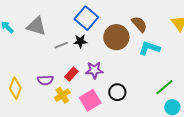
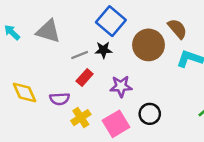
red rectangle: (71, 74) -> (85, 78), moved
yellow diamond: (15, 88) -> (24, 93), moved, turned -45

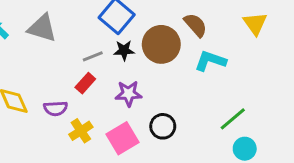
black star: (103, 50) -> (124, 50), moved
gray line: (80, 55) -> (93, 56), moved

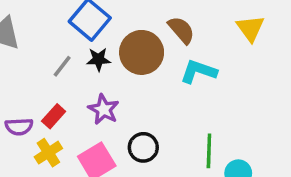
gray line: (93, 56) -> (62, 66), turned -30
red rectangle: (85, 83) -> (54, 116), moved
purple star: (129, 94) -> (104, 109), turned 30
green line: (233, 119) -> (209, 151), moved, turned -48

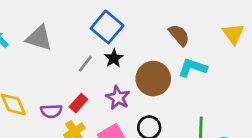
brown circle: (142, 52) -> (153, 79), moved
black star: (98, 59) -> (114, 58), turned -30

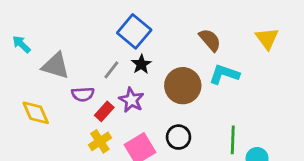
gray triangle: (39, 38) -> (56, 66), moved
purple star: (118, 98) -> (131, 100), moved
purple semicircle: (51, 111) -> (83, 94), moved

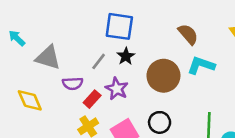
blue square: (134, 31) -> (119, 26), turned -32

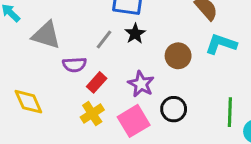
brown circle: (163, 76) -> (178, 56), size x0.7
purple star: (117, 89) -> (141, 84), moved
yellow diamond: (30, 100) -> (28, 102), moved

